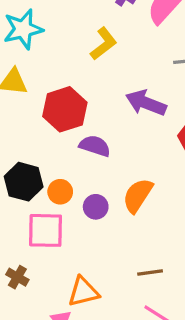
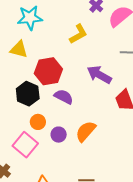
black hexagon: (24, 182) -> (28, 94), moved
pink square: (46, 230) -> (25, 145), turned 30

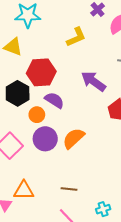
orange circle: (38, 122) -> (37, 115), moved
purple circle: (59, 135) -> (45, 139), size x1.5

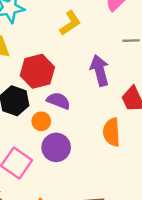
purple arrow: (94, 81) -> (100, 70), turned 50
orange semicircle: (74, 138) -> (112, 132), moved, turned -40

